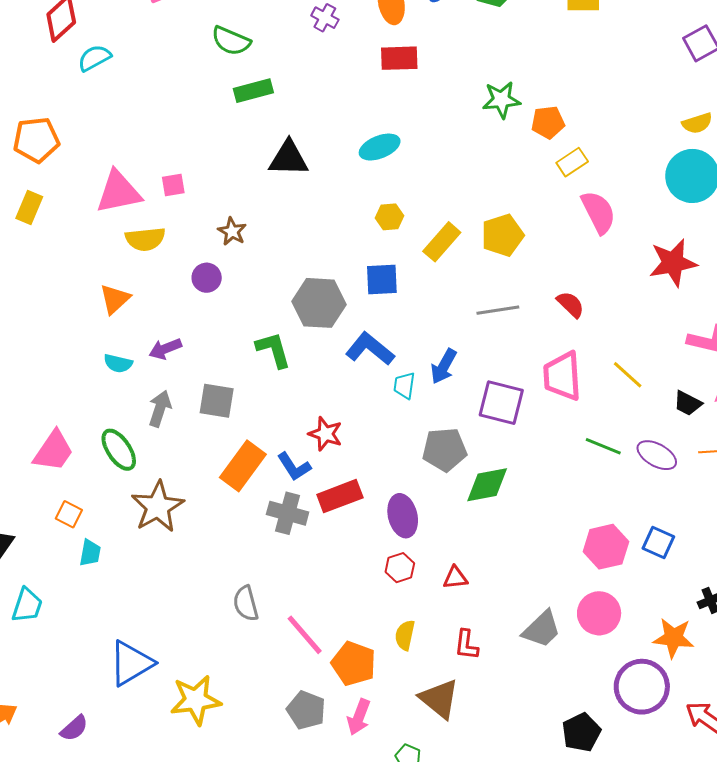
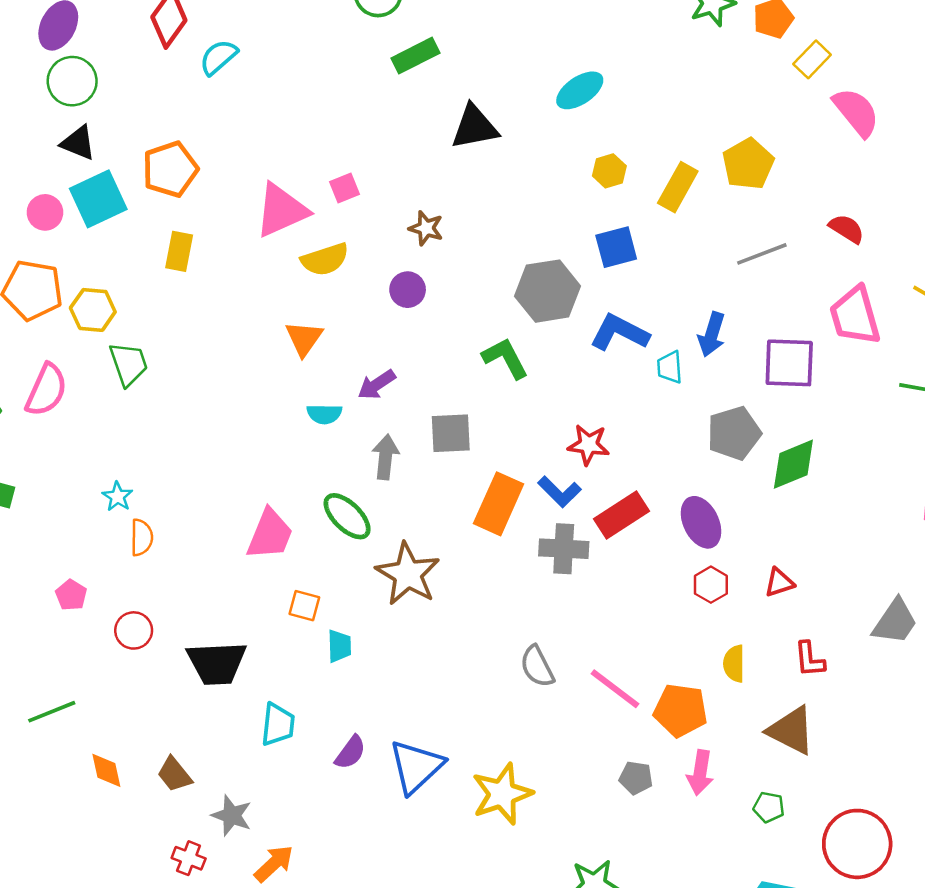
gray pentagon: (306, 710) -> (636, 778), size x0.7
purple semicircle: (74, 728) -> (350, 752), moved

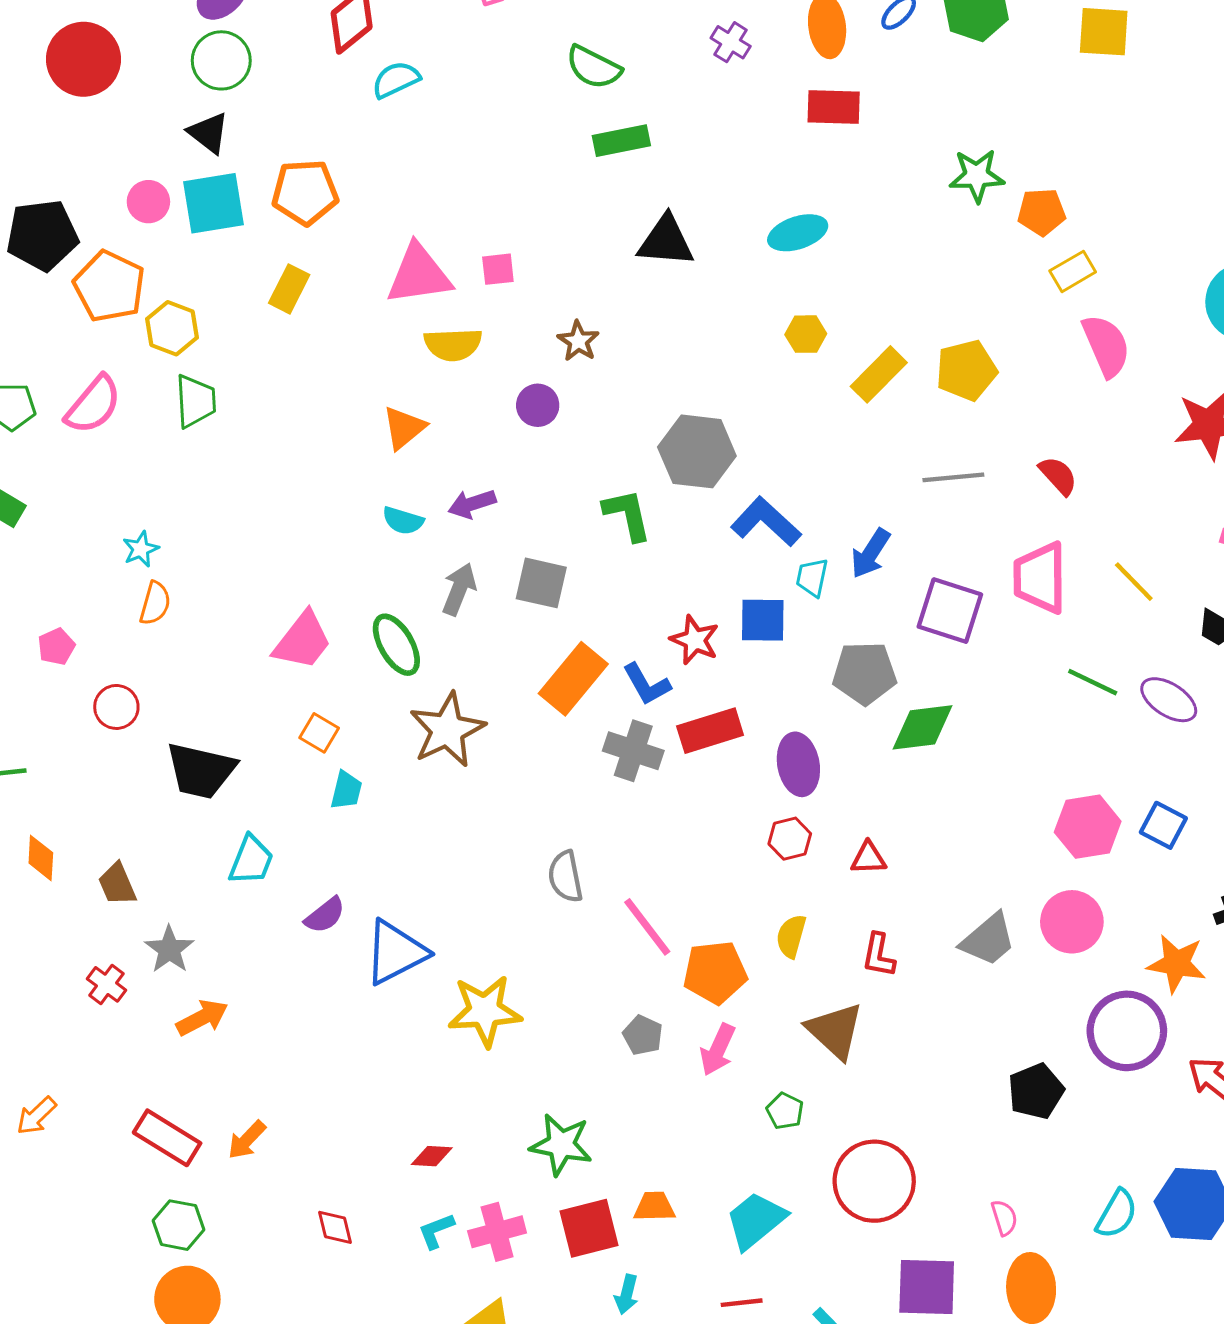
blue square: (616, 247) -> (763, 620), moved
orange pentagon: (680, 710) -> (715, 972), turned -30

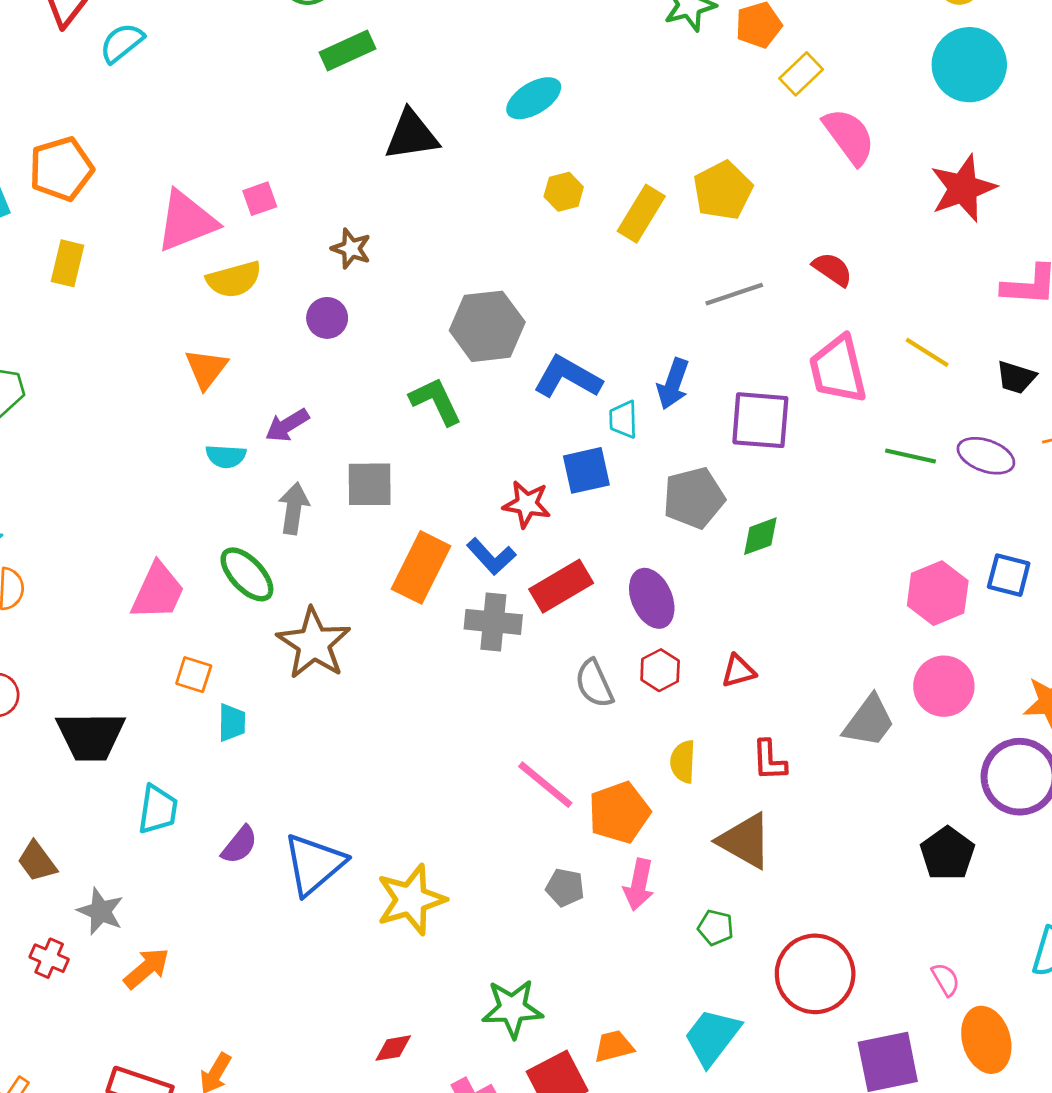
green diamond: (922, 727) -> (760, 536), size x0.7
gray semicircle: (565, 877) -> (594, 683), moved

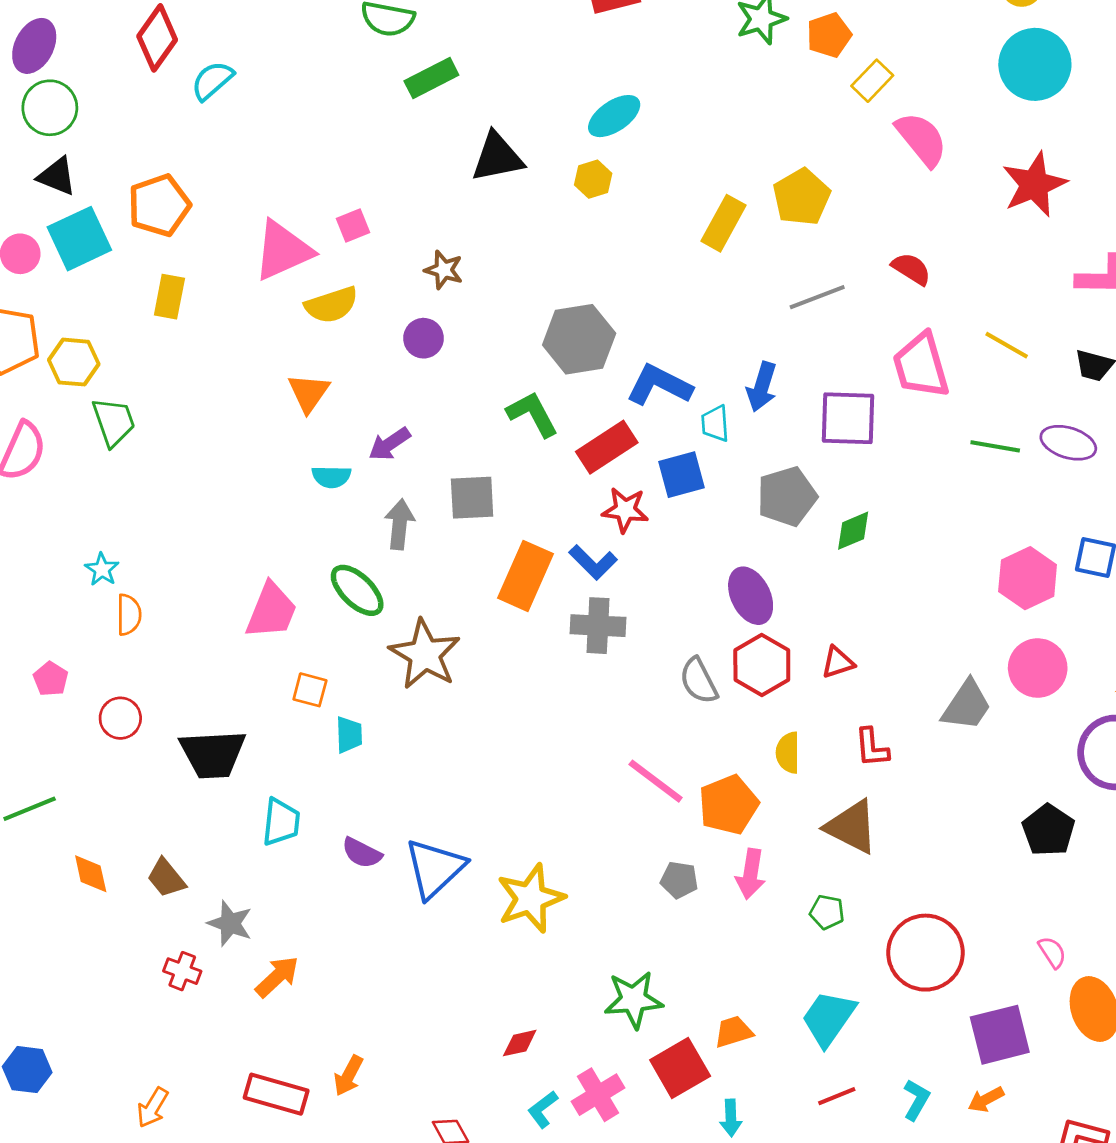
yellow hexagon: (564, 192) -> (593, 179), moved
red rectangle: (561, 586) -> (607, 447), moved
red hexagon: (660, 670) -> (762, 665), size x1.5
purple semicircle: (239, 845) -> (362, 853), turned 81

